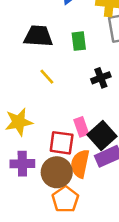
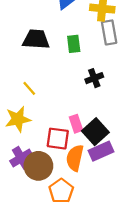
yellow line: (47, 77) -> (29, 88), moved
purple cross: (22, 164) -> (21, 158), turned -30
brown circle: (57, 172) -> (38, 166), moved

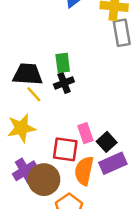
black trapezoid: (36, 39) -> (28, 74), moved
green rectangle: (74, 44) -> (63, 63), moved
black cross: (94, 78) -> (64, 83), moved
black square: (95, 132) -> (107, 142), size x0.7

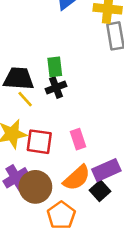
black square: (107, 142) -> (100, 191), moved
red square: (65, 149) -> (39, 142), moved
orange semicircle: (84, 171) -> (77, 178), turned -144

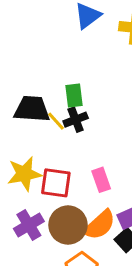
yellow line: (25, 99) -> (56, 121), moved
brown circle: (35, 187) -> (68, 225), moved

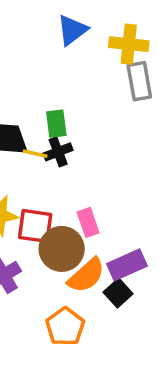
yellow line: (56, 121) -> (35, 154), turned -35
brown circle: (68, 225) -> (62, 249), moved

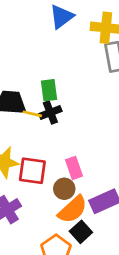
brown circle: (62, 249) -> (64, 189), moved, size x0.6
black square: (118, 293) -> (81, 232), moved

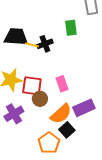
green rectangle: (49, 90) -> (71, 28), moved
brown circle: (64, 189) -> (40, 99), moved

